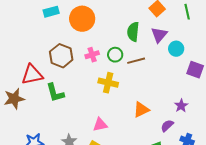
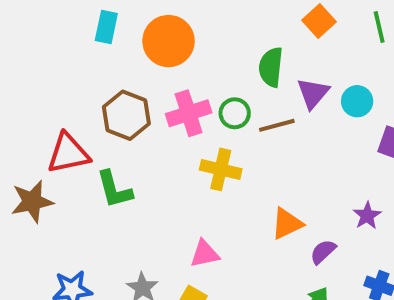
cyan rectangle: (51, 12) -> (106, 27), turned -63
purple triangle: (159, 35) -> (313, 93), moved
pink cross: (92, 55) -> (189, 113), size x1.5
purple semicircle: (167, 126) -> (323, 252), moved

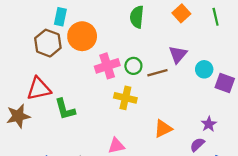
orange circle: (169, 41) -> (82, 36), moved
green semicircle: (271, 67) -> (137, 17), moved
cyan circle: (357, 101) -> (204, 69), moved
brown hexagon: (126, 115) -> (48, 43), moved
purple semicircle: (323, 252) -> (197, 145), moved

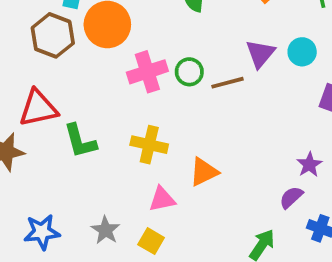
cyan circle: (204, 69) -> (302, 52), moved
yellow cross: (125, 98) -> (149, 145), moved
orange triangle: (163, 129) -> (204, 172), moved

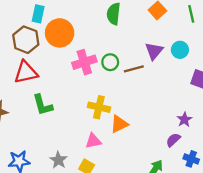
red triangle: (38, 108) -> (26, 72), moved
yellow cross: (149, 145) -> (99, 107), moved

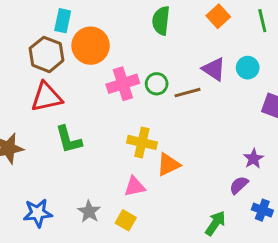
purple triangle: (154, 51) -> (214, 69), turned -36

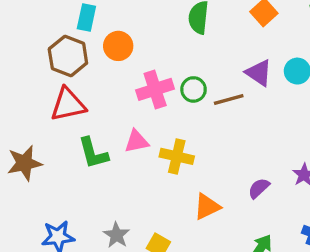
orange circle: (91, 46) -> (118, 46), size x0.7
orange triangle: (168, 165) -> (207, 207), moved
purple semicircle: (239, 185) -> (259, 188), moved
pink triangle: (135, 187) -> (137, 141), moved

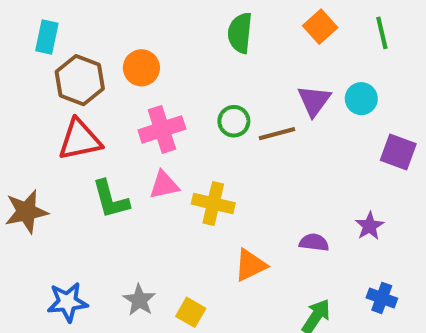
cyan rectangle: (86, 18) -> (47, 37), moved
purple triangle: (259, 73) -> (314, 101), turned 32
pink cross: (155, 89) -> (162, 129), moved
purple semicircle: (259, 188) -> (314, 242), turned 50

